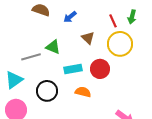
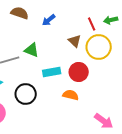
green arrow: (132, 17) -> (111, 20), turned 64
brown triangle: (88, 38) -> (75, 41), moved
orange semicircle: (83, 92) -> (71, 95), moved

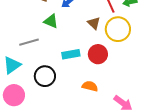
green triangle: (32, 50) -> (51, 21), moved
orange semicircle: (71, 95) -> (90, 86), moved

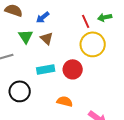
green triangle: (51, 21) -> (26, 36), turned 35
brown triangle: (94, 23) -> (47, 38), moved

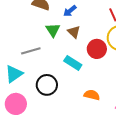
cyan rectangle: (46, 69) -> (73, 63), turned 42
red circle: (73, 69) -> (97, 49), moved

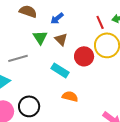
black circle: (47, 85) -> (29, 106), moved
orange semicircle: (92, 95) -> (70, 96), moved

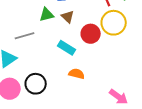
green triangle: (40, 37) -> (47, 15), turned 49

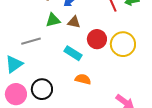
brown triangle: (68, 17) -> (74, 22), turned -32
yellow circle: (114, 23) -> (123, 44), moved

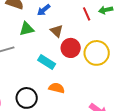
brown triangle: (74, 22) -> (57, 31), moved, turned 32
black circle: (42, 89) -> (27, 98), moved

